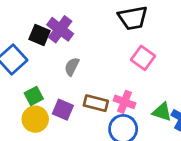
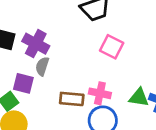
purple cross: (60, 29) -> (36, 44), moved
purple square: (63, 110) -> (23, 83), moved

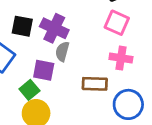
pink square: (112, 47) -> (117, 23), moved
pink cross: (100, 93) -> (121, 58), moved

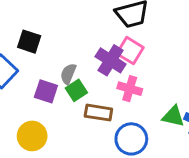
purple cross: (54, 28) -> (111, 60), moved
green square: (29, 90) -> (76, 90), moved

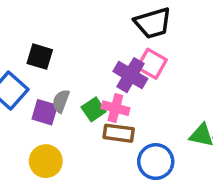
gray semicircle: (68, 74) -> (61, 101), moved
pink cross: (130, 89) -> (115, 108), moved
purple square: (46, 91) -> (45, 112), moved

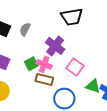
pink square: (152, 64) -> (75, 67), moved
gray semicircle: (61, 101) -> (25, 29), moved

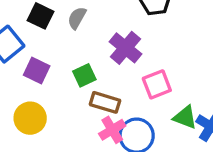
pink cross: (44, 64) -> (112, 130), moved, turned 35
pink square: (75, 67) -> (157, 84), turned 30

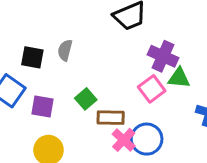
purple cross: (126, 48) -> (163, 56), moved
green triangle: (185, 117) -> (179, 78), moved

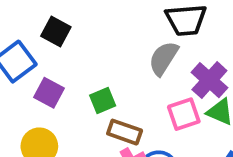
gray semicircle: (65, 50) -> (163, 58), moved, size x1.4

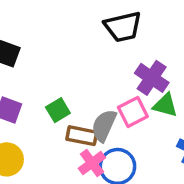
gray semicircle: (163, 58) -> (104, 126), moved

